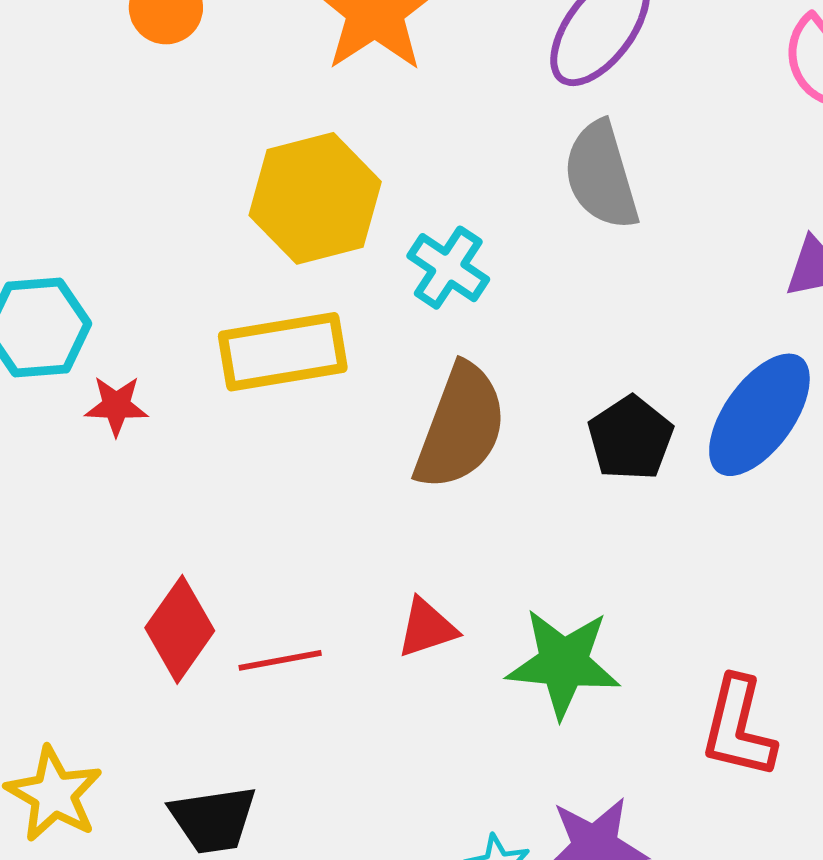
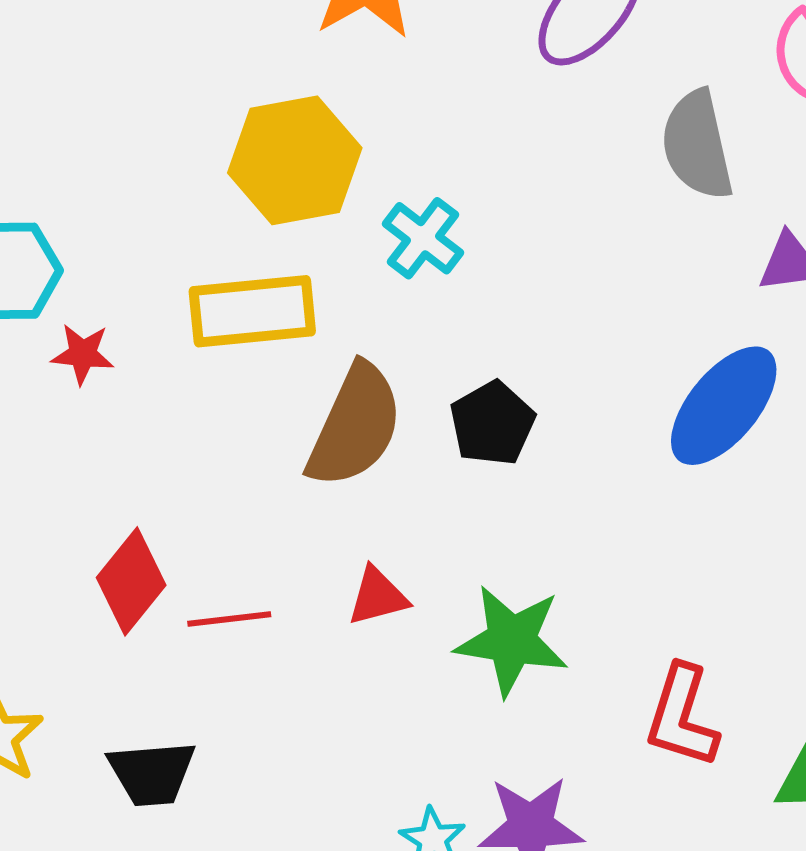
gray semicircle: (601, 175) -> (697, 145), moved
brown semicircle: (460, 427) -> (355, 426), moved
black pentagon: (631, 438) -> (492, 423), moved

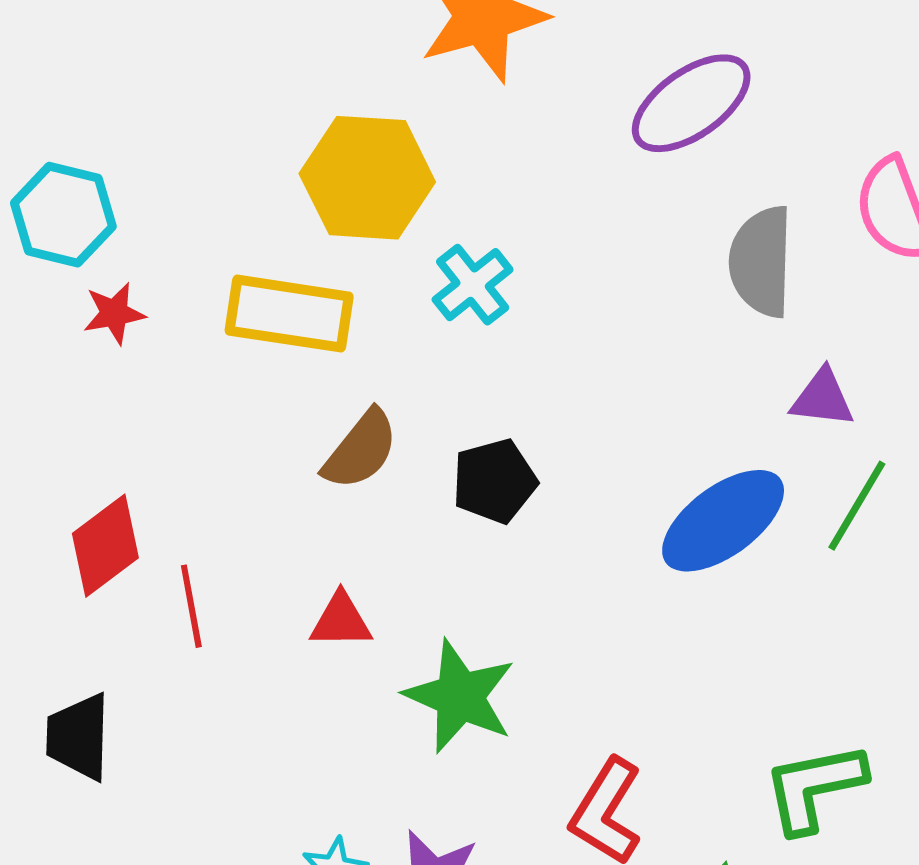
red star: (83, 354) -> (114, 313), turned -30
brown semicircle: (355, 426) -> (361, 450), size x0.7
red line: (229, 619) -> (191, 606), turned 72
black trapezoid: (152, 773) -> (79, 737), turned 82

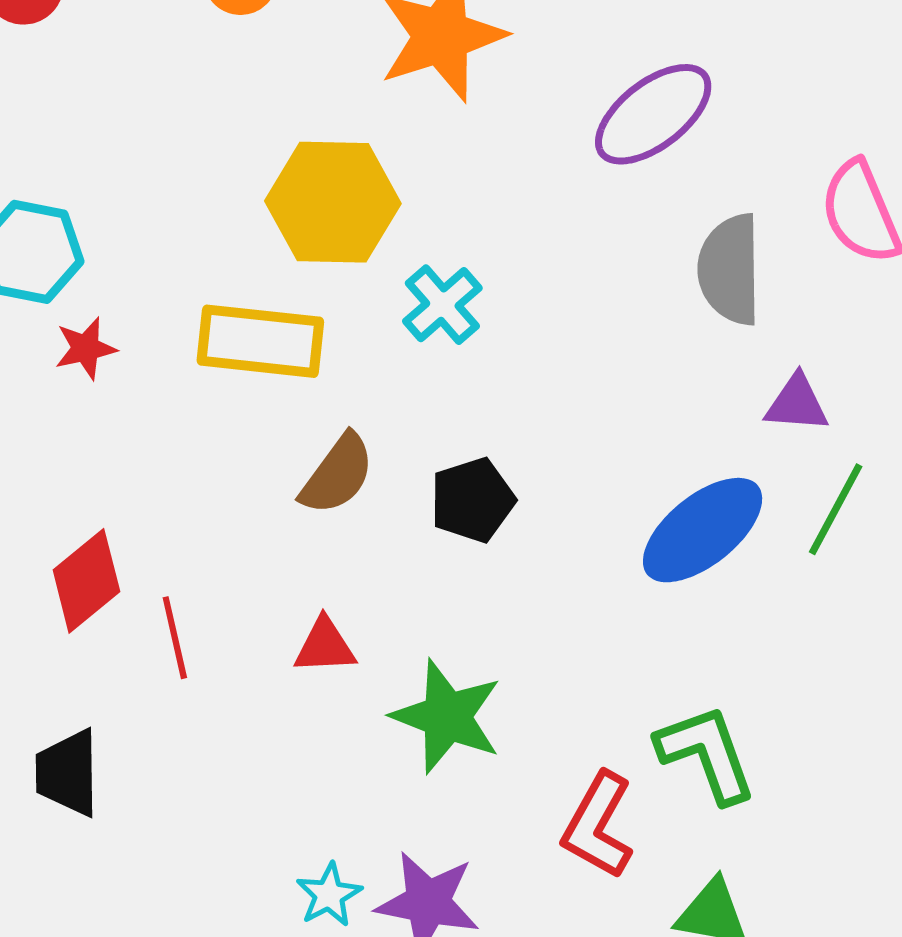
green L-shape: (814, 787) -> (706, 754), moved, turned 84

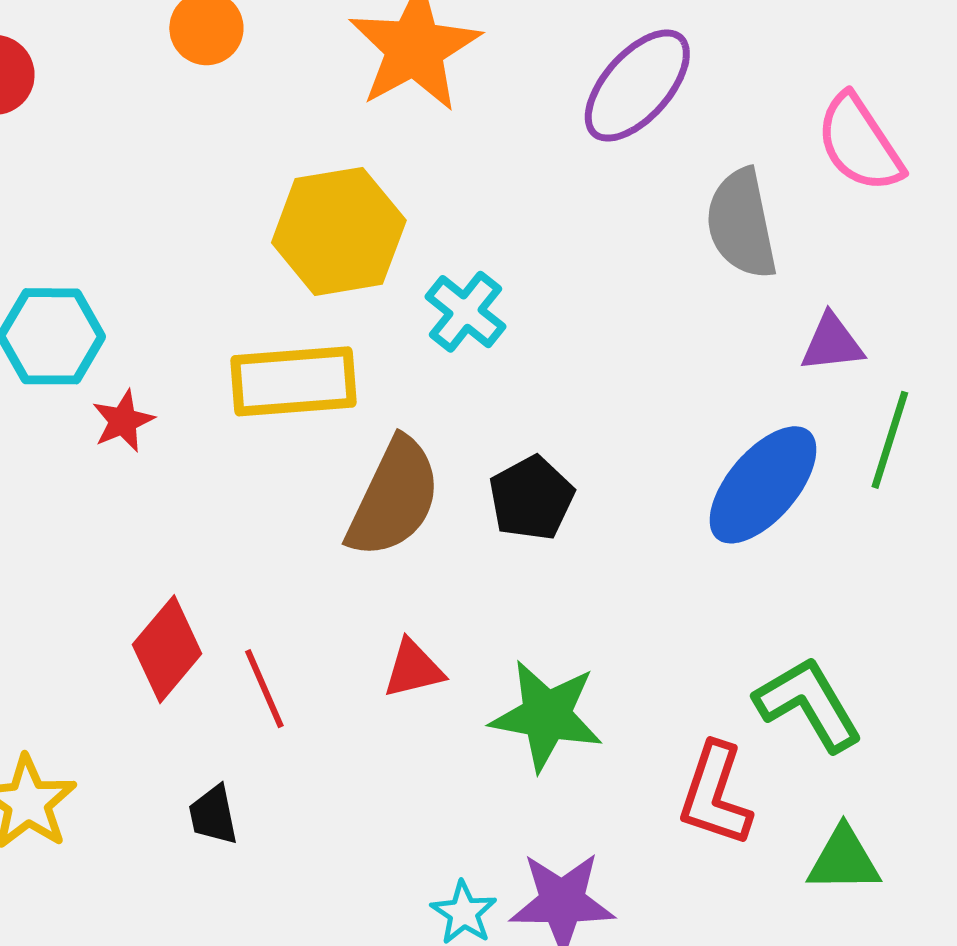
brown semicircle: (337, 474) -> (394, 498), size x1.4
black trapezoid: (68, 773) -> (213, 815), moved, size x0.7

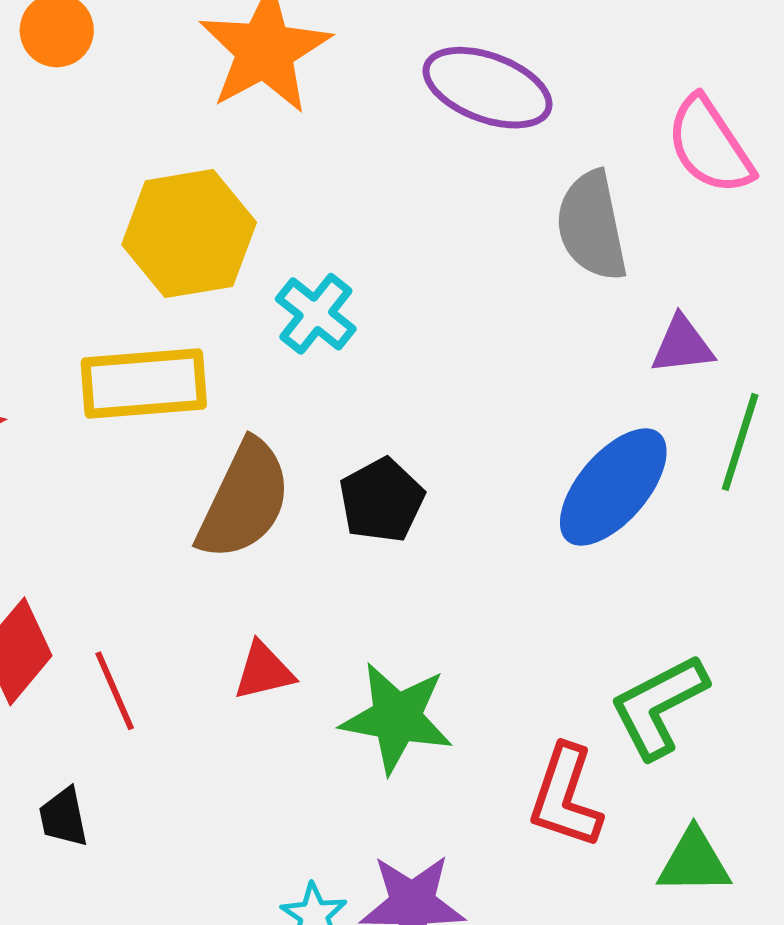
purple ellipse: (637, 86) -> (488, 88), turned 69
green L-shape: (808, 704) -> (659, 706), turned -87

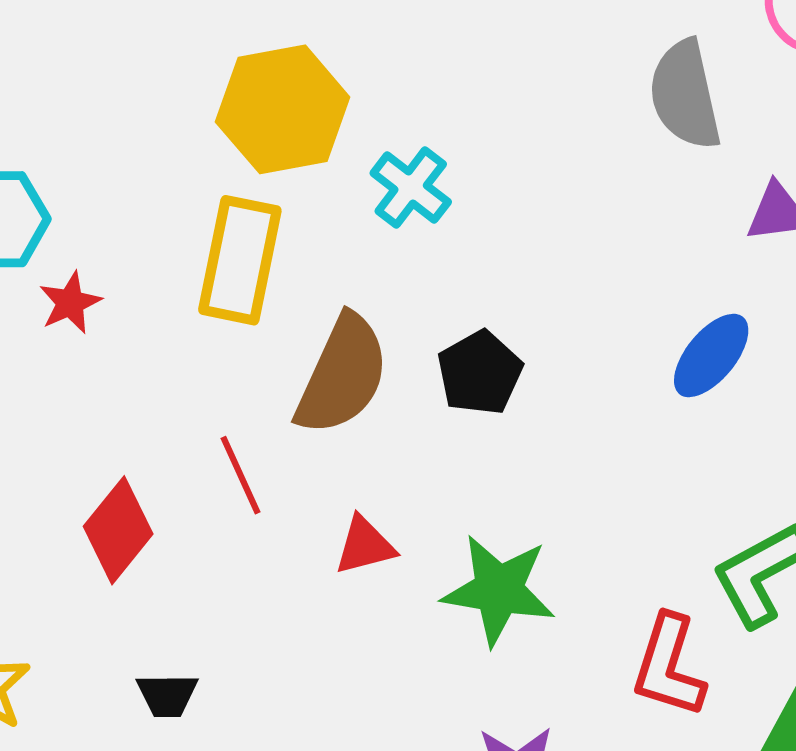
yellow rectangle: (144, 384) -> (240, 260), turned -73
blue ellipse: (613, 487) -> (711, 356), size x0.7
red line: (115, 691) -> (240, 475), moved
black trapezoid: (63, 817) -> (167, 695), turned -78

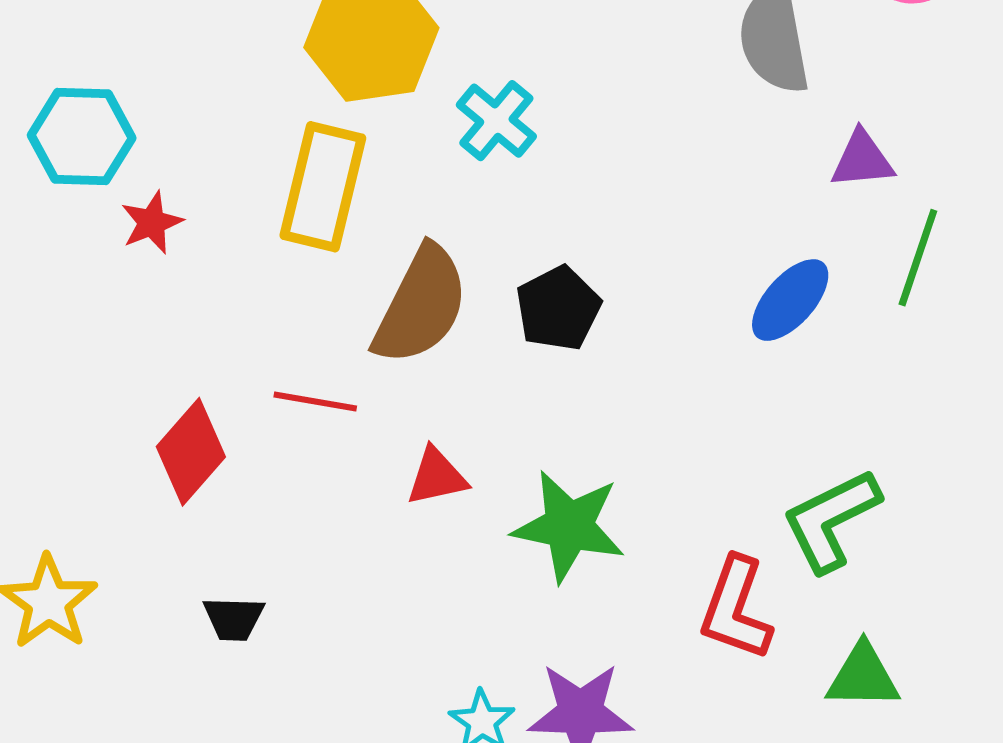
red line: (240, 475) -> (315, 402), turned -58

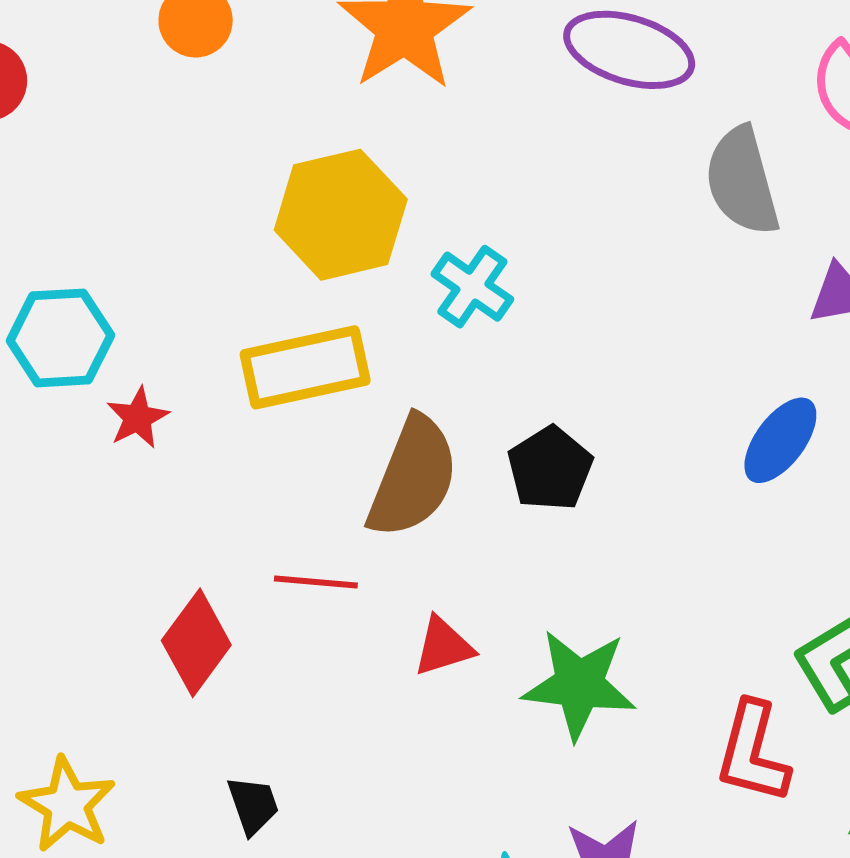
yellow rectangle: (323, 187) -> (305, 367), turned 69
black trapezoid: (234, 619) -> (253, 805), turned -106

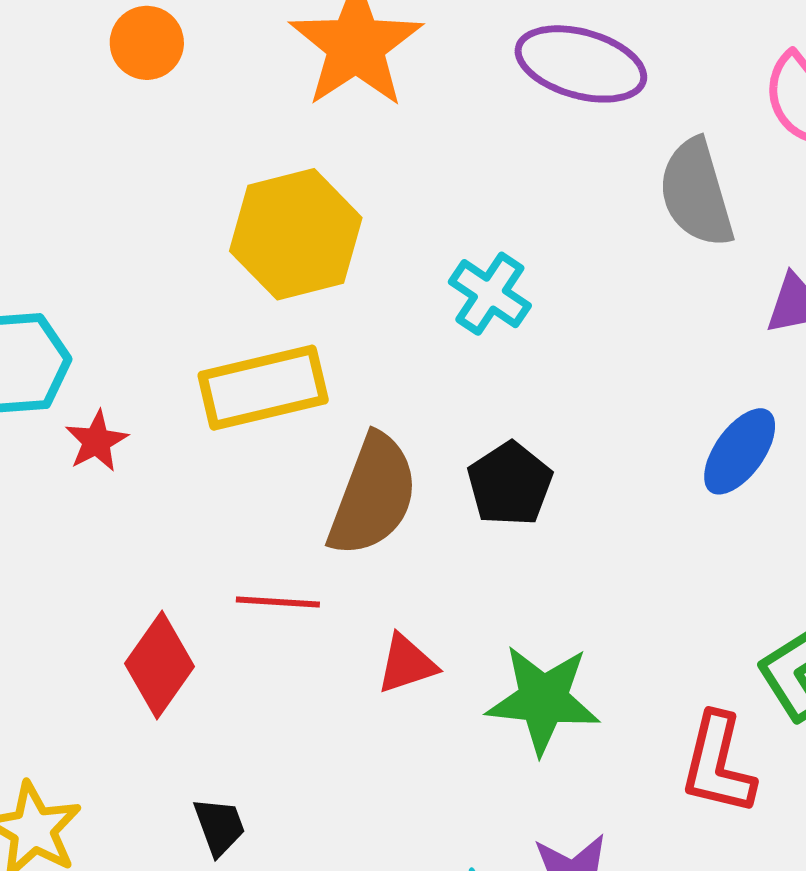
cyan cross: (472, 287) -> (490, 294), moved

